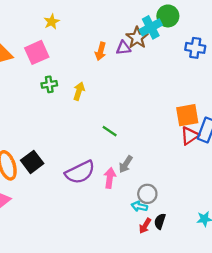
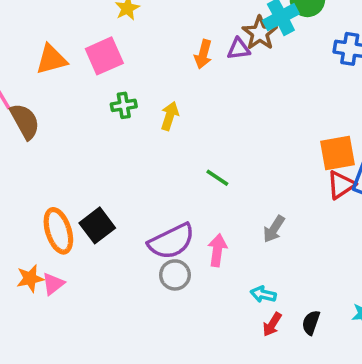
gray arrow: (126, 164) -> (274, 229), moved
gray circle: (147, 194) -> (175, 275), moved
black semicircle: (160, 221) -> (311, 323), moved

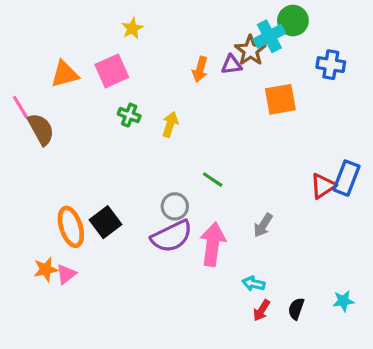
green cross: (124, 105) -> (129, 115), turned 30
orange square: (337, 153) -> (280, 99), moved
pink arrow: (217, 250) -> (213, 244), size x1.5
gray circle: (175, 275) -> (175, 206), moved

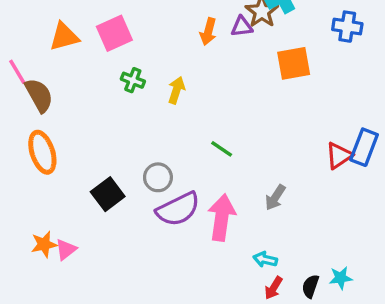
gray circle: (175, 206) -> (158, 177), moved
orange ellipse: (71, 227) -> (42, 152), moved
cyan star: (343, 301) -> (341, 278), moved

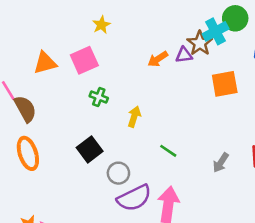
orange arrow: (208, 32) -> (158, 59), turned 42
yellow arrow: (176, 90) -> (134, 117), moved
black square: (108, 194) -> (90, 149), moved
gray arrow: (275, 197) -> (221, 163), moved

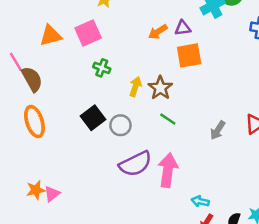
brown star: (200, 43) -> (160, 88), moved
orange square: (225, 84) -> (189, 55), moved
gray circle: (118, 173) -> (120, 125), moved

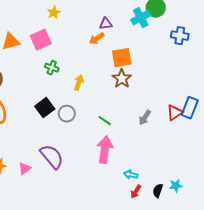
purple triangle: (183, 28) -> (106, 24), moved
brown star: (160, 88) -> (122, 79), moved
green line: (168, 119) -> (105, 121), moved
purple semicircle: (135, 164) -> (52, 157), moved, turned -104
pink triangle: (52, 194) -> (25, 169), moved

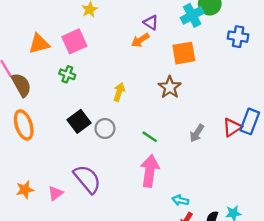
purple triangle: (106, 24) -> (151, 22), turned 40
orange square: (122, 58) -> (184, 53), moved
green cross: (52, 68) -> (67, 74), moved

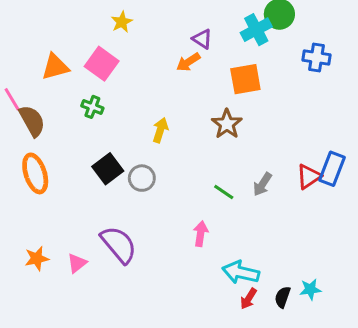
pink square: (74, 41) -> (102, 64), turned -30
green line: (150, 137) -> (224, 192), moved
pink arrow: (150, 171) -> (201, 234), size x0.6
cyan arrow: (180, 200) -> (241, 272), size x1.6

